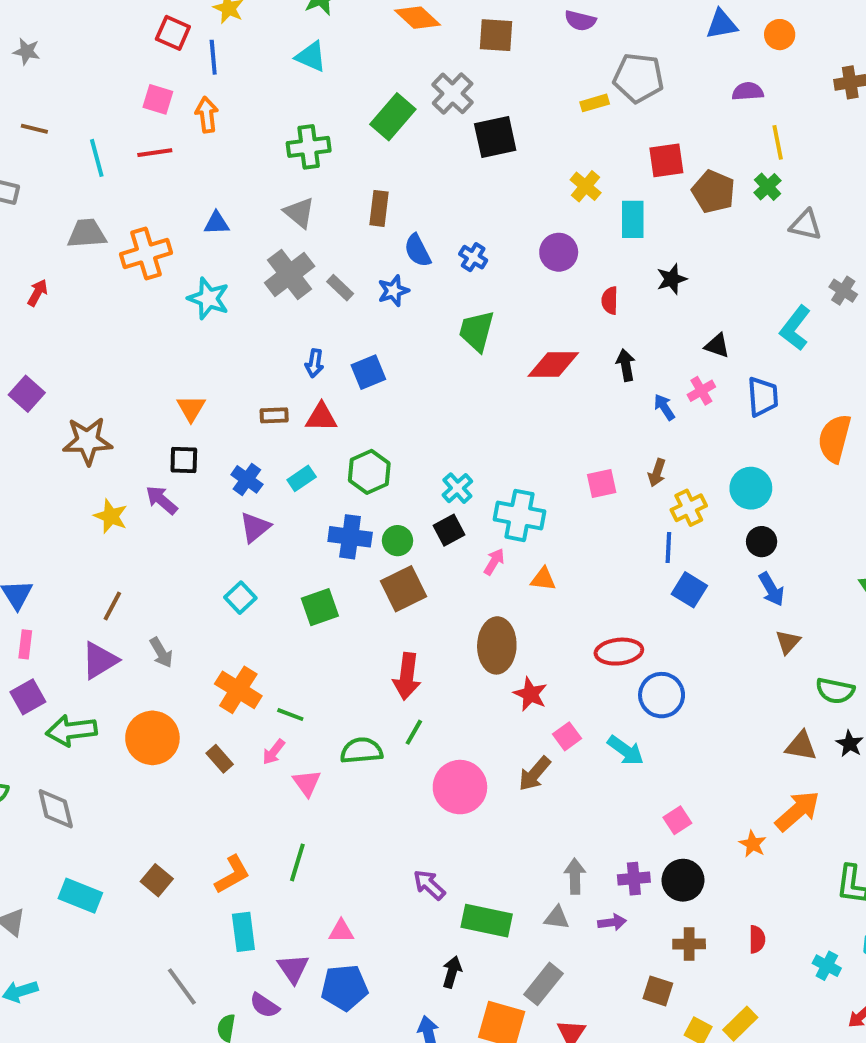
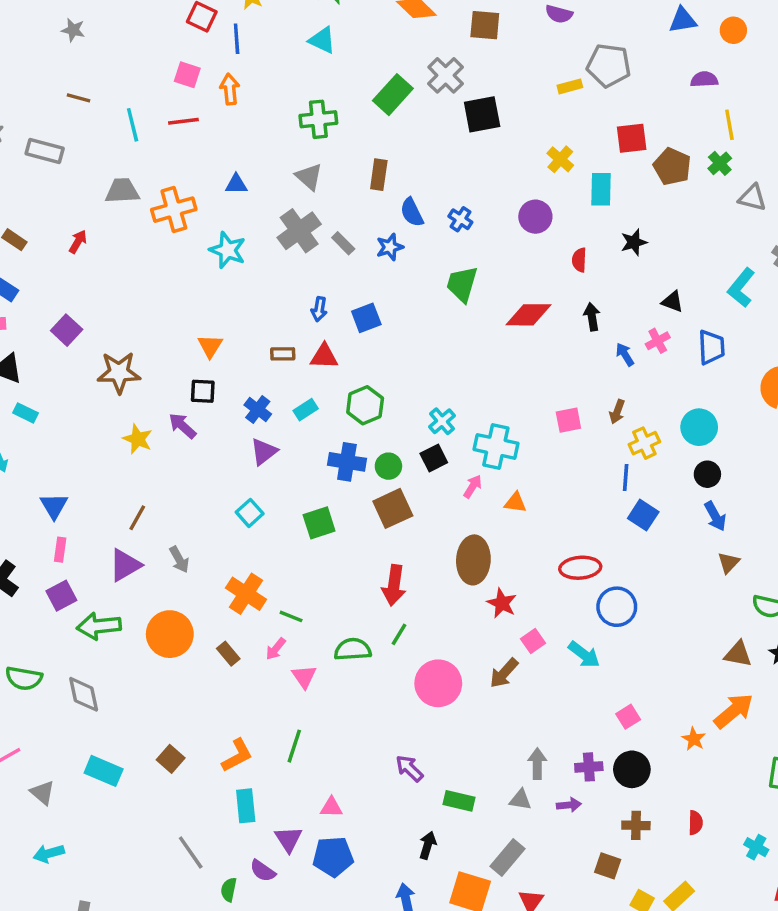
green rectangle: (487, 921) -> (459, 801), size x0.7

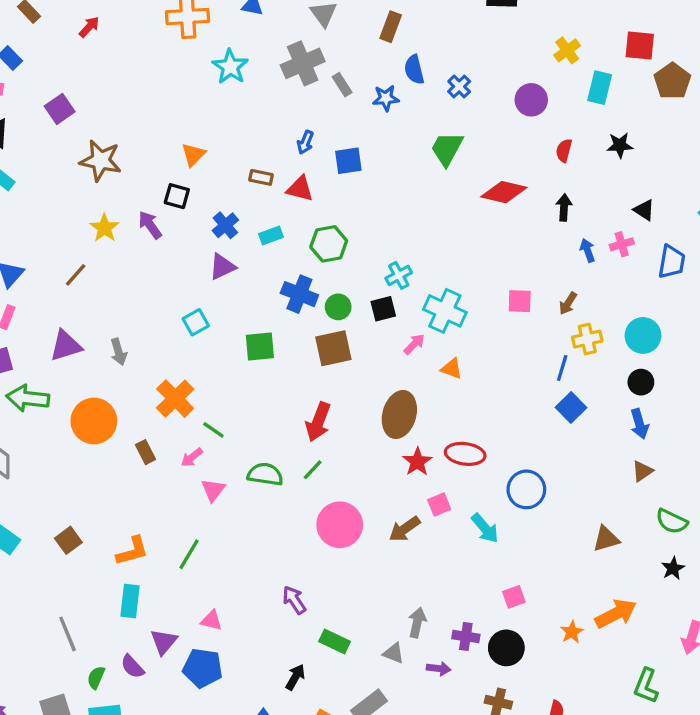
brown line: (137, 518) -> (76, 275), moved
red ellipse: (580, 568) -> (465, 454), moved
brown triangle: (738, 654) -> (606, 539), moved, turned -40

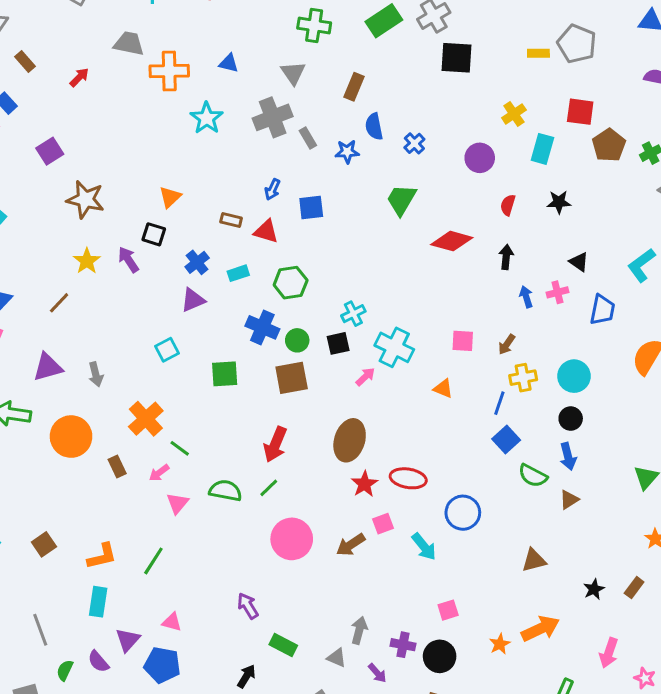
orange triangle: (452, 369) -> (443, 389), moved
green semicircle: (672, 521) -> (533, 476), moved
purple arrow: (439, 669) -> (377, 673), turned 40

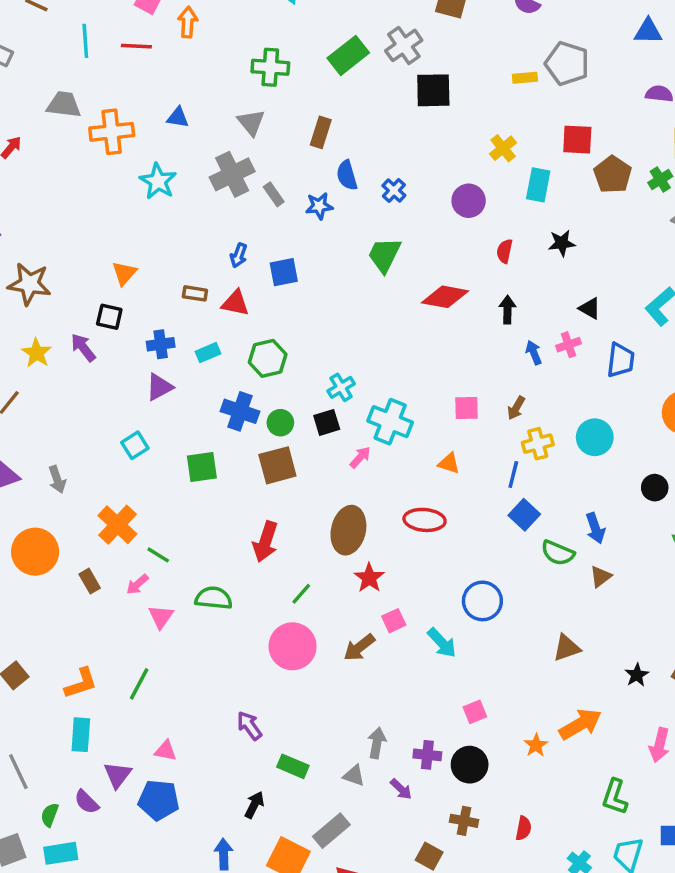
blue cross: (197, 262) -> (161, 344), turned 35
black circle: (571, 419) -> (655, 488), moved
red ellipse: (408, 478) -> (425, 520), moved
green line: (269, 488) -> (301, 594), moved

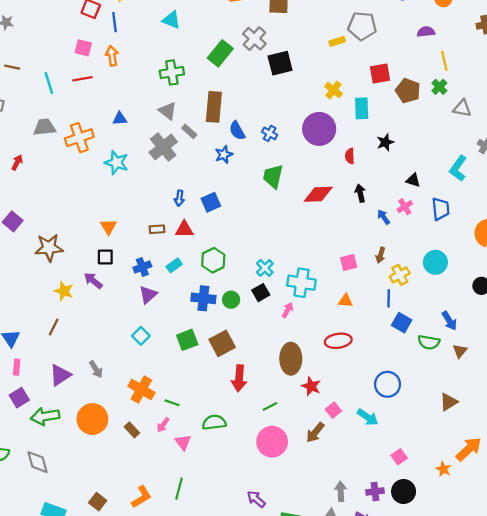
brown rectangle: (321, 132) -> (214, 107), size x1.5
gray rectangle: (274, 194) -> (189, 131), moved
purple circle: (469, 201) -> (319, 129), size x1.5
brown square: (277, 465) -> (222, 343), moved
green line: (301, 594) -> (270, 407), turned 35

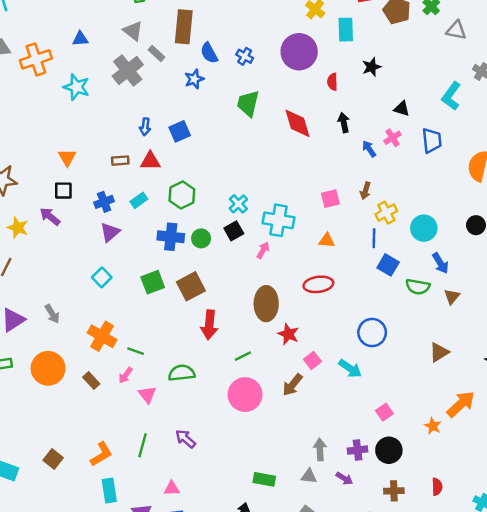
red diamond: (318, 194) -> (298, 123), turned 76
cyan circle: (435, 262) -> (424, 228), moved
purple arrow: (256, 499) -> (185, 439), moved

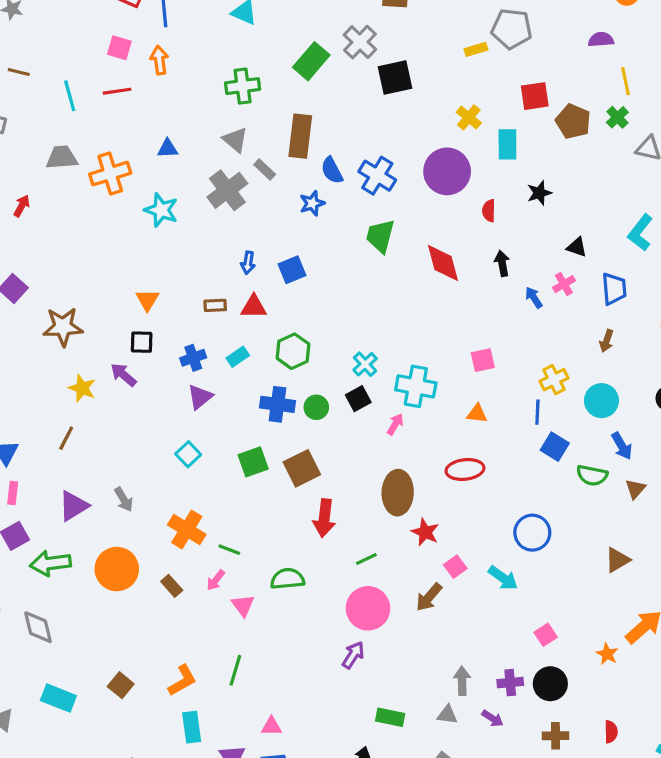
blue cross: (245, 56) -> (377, 176), size x1.6
brown arrow: (365, 191) -> (606, 341), moved
purple arrow: (185, 439) -> (353, 655), moved, turned 80

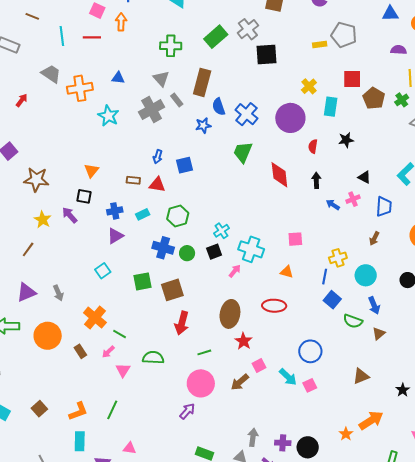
gray trapezoid: (62, 158) -> (51, 74), turned 30
blue arrow: (534, 298) -> (333, 205), turned -32
pink square: (546, 635) -> (310, 385), moved

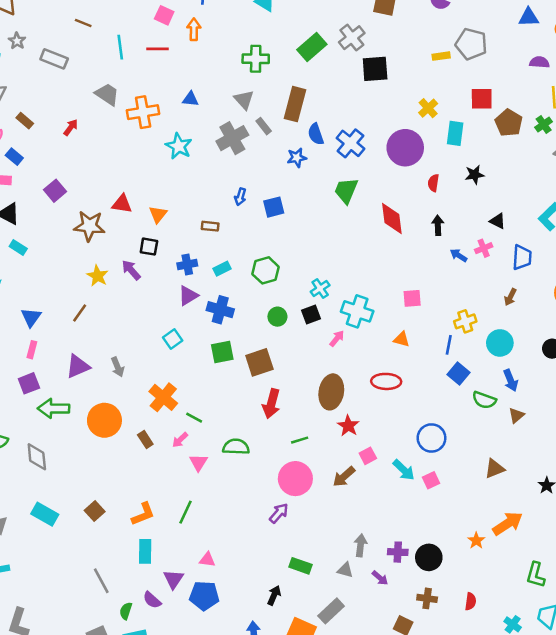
red triangle: (157, 185) -> (122, 204), moved
blue cross: (163, 248) -> (220, 310), moved

